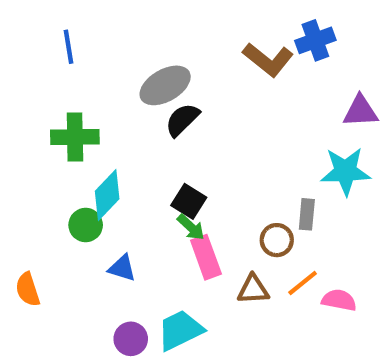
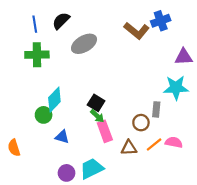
black semicircle: (182, 120) -> (61, 21), moved
green cross: (75, 137) -> (37, 55), moved
pink semicircle: (339, 300) -> (174, 142), moved

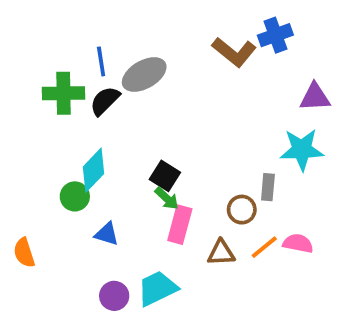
black semicircle: (61, 21) -> (105, 101), moved
blue line: (35, 24) -> (101, 61), moved
pink rectangle: (105, 131) -> (180, 225), turned 35

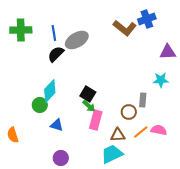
green cross: (64, 93) -> (21, 30), moved
cyan star: (302, 150) -> (161, 80), size x0.7
cyan trapezoid: (157, 288) -> (112, 154), moved

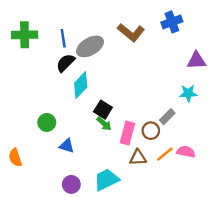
brown L-shape: (125, 28) -> (131, 32), moved
cyan diamond: (50, 91) -> (81, 85), moved
gray rectangle: (143, 100) -> (167, 117), turned 40
pink rectangle: (96, 120) -> (127, 133), moved
cyan trapezoid: (112, 154) -> (106, 180), moved

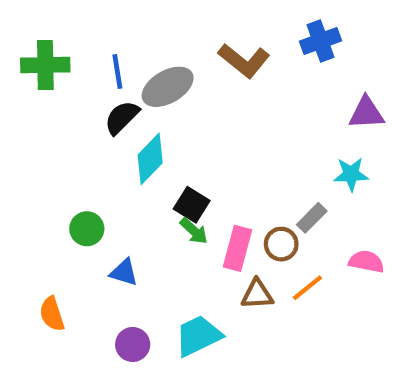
pink semicircle: (186, 152) -> (366, 262), moved
orange semicircle: (15, 158) -> (52, 314), moved

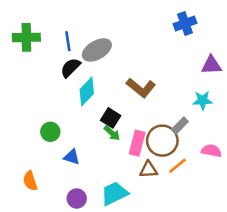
brown L-shape: (244, 61) -> (141, 88), moved
brown circle: (281, 244) -> (162, 141), size x1.6

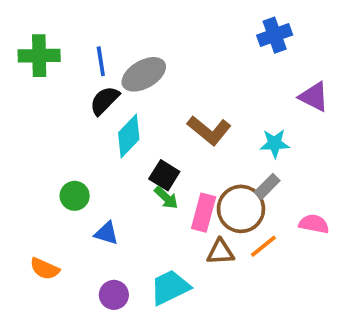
purple triangle: (211, 65) -> (314, 97), turned 30
cyan star: (203, 100) -> (275, 143), moved
orange semicircle: (30, 181) -> (45, 269), turned -48

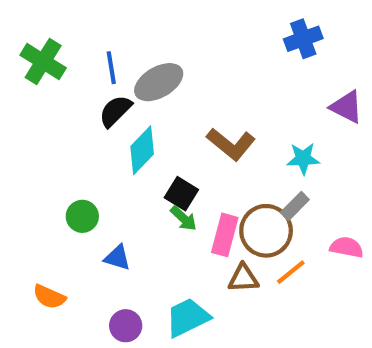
green cross: (39, 56) -> (43, 61), turned 33

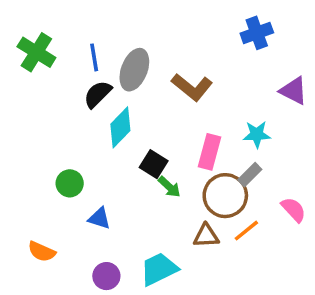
gray ellipse: (159, 82) -> (134, 70), turned -39
brown L-shape: (231, 144) -> (192, 87), moved
green arrow: (183, 218) -> (169, 187), moved
pink rectangle: (225, 235) -> (210, 152), moved
pink semicircle: (347, 247) -> (293, 210), turned 36

